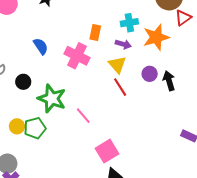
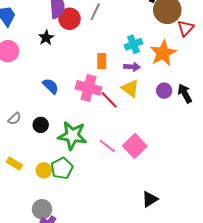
red line: (120, 87) -> (109, 100), moved
pink square: (107, 151) -> (135, 146), moved

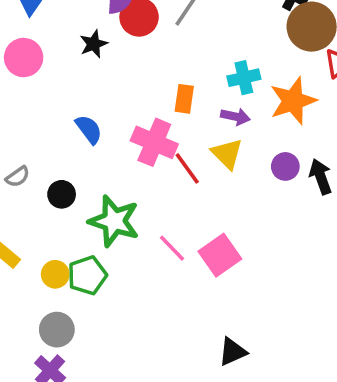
gray circle: (42, 209) -> (57, 330), moved

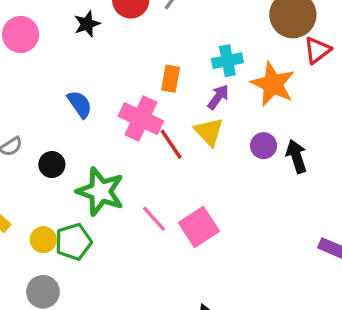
orange star: (293, 101) -> (273, 84), turned -30
purple arrow: (235, 117) -> (218, 97), turned -68

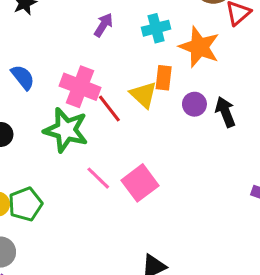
orange rectangle: (171, 79) -> (164, 78), moved
purple arrow: (218, 97) -> (103, 25), moved
green star: (100, 191) -> (66, 130), moved

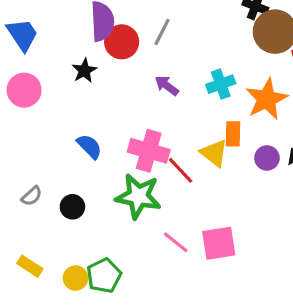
purple arrow: (103, 25) -> (167, 86), turned -80
orange star: (199, 47) -> (267, 99), turned 30
pink square: (140, 183) -> (219, 243), turned 33

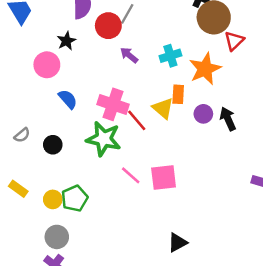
red circle: (122, 42) -> (108, 26), moved
pink circle: (24, 90) -> (47, 65), moved

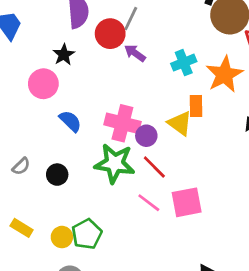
purple arrow: (129, 55) -> (135, 53), moved
purple circle: (203, 114) -> (146, 136), moved
red line: (137, 120) -> (154, 167), moved

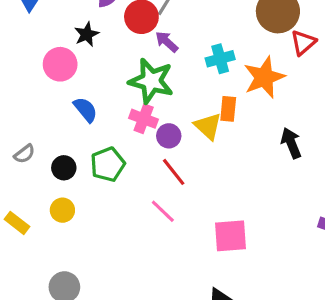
pink cross: (122, 123) -> (144, 119), size x0.7
green star: (115, 163) -> (151, 81), moved
pink square: (187, 202) -> (230, 236), moved
green pentagon: (87, 234) -> (108, 164), moved
yellow circle: (62, 237) -> (62, 210), moved

